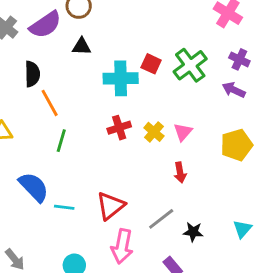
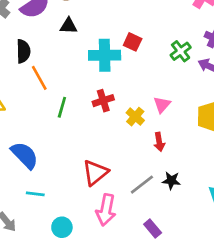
green cross: (190, 65) -> (181, 51), moved, size x0.7
yellow cross: (154, 132) -> (135, 117), moved
green line: (61, 141) -> (62, 107), moved
cyan line: (64, 207) -> (35, 194), moved
black star: (193, 232) -> (171, 181), moved

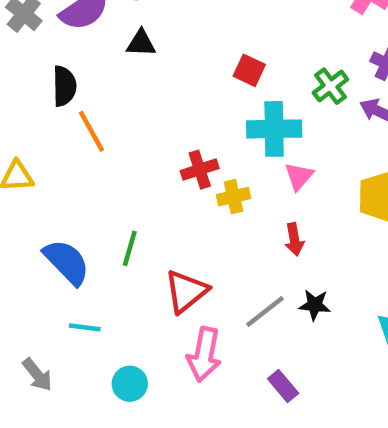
cyan cross: (105, 55) -> (274, 129), moved
green line: (62, 107) -> (130, 248), moved
yellow cross: (135, 117) -> (233, 197), moved, turned 36

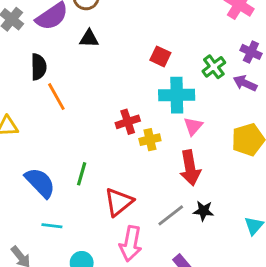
red arrow: (294, 239) -> (190, 168), size x1.6

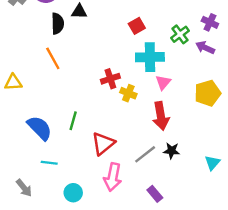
red square: (160, 56) -> (137, 26), turned 35
black semicircle: (39, 67) -> (58, 24), moved
yellow cross: (150, 140) -> (128, 93), turned 35

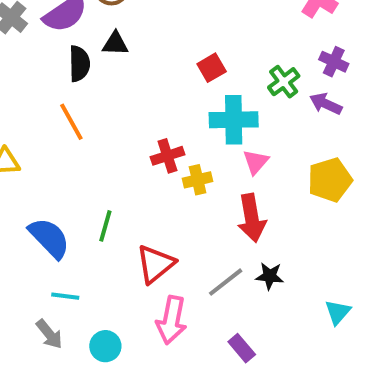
yellow cross: (128, 93) -> (198, 180), turned -35
cyan triangle: (212, 163) -> (338, 312), moved
gray arrow: (24, 188) -> (49, 334), moved

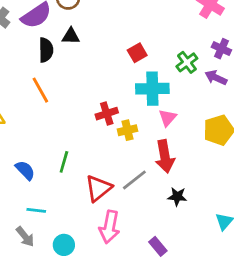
blue semicircle: (49, 238) -> (25, 170), size x0.7
gray line: (226, 282) -> (134, 180), moved

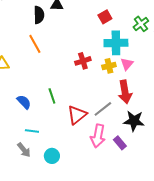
yellow cross: (127, 130) -> (109, 66), moved
green line: (64, 162) -> (52, 96), turned -35
black star: (177, 197) -> (134, 121), size x1.5
pink arrow: (110, 227) -> (98, 136), moved
purple rectangle: (158, 246) -> (120, 143), moved

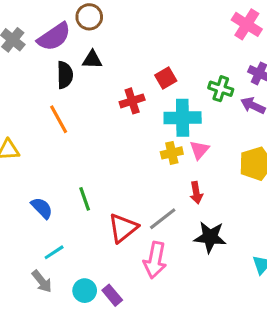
green cross: (141, 24) -> (221, 89), turned -35
red cross: (83, 61) -> (132, 101), moved
red arrow: (125, 92) -> (196, 193), size x0.6
cyan line: (32, 131) -> (54, 252), turned -40
purple rectangle: (120, 143) -> (112, 295), moved

